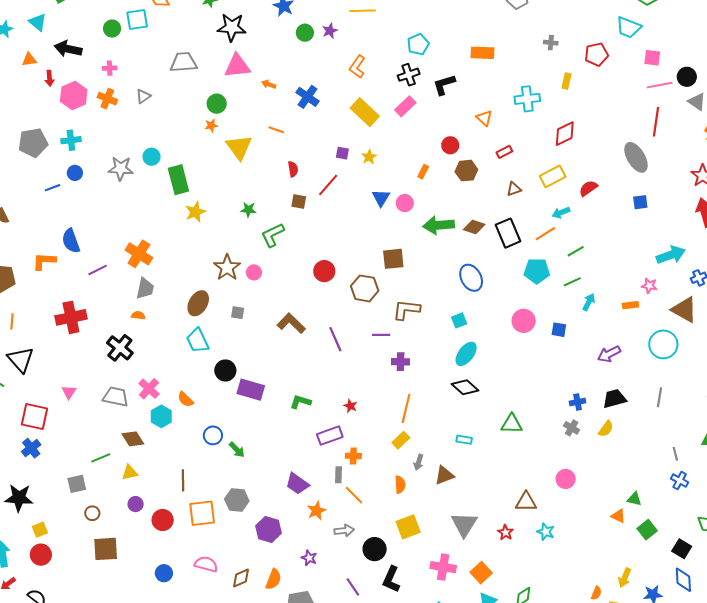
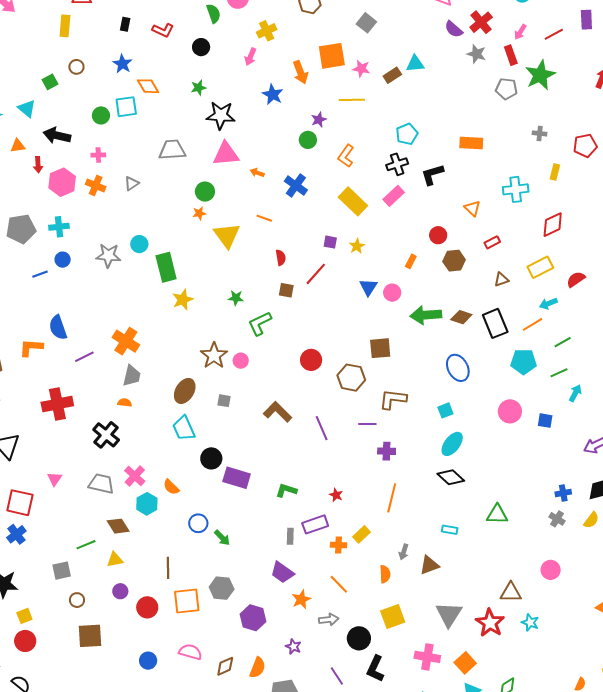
green circle: (305, 33) -> (308, 140), moved
yellow rectangle: (401, 440) -> (362, 534), moved
gray rectangle: (338, 475) -> (290, 536), moved
red star: (505, 532) -> (490, 623), size x1.8

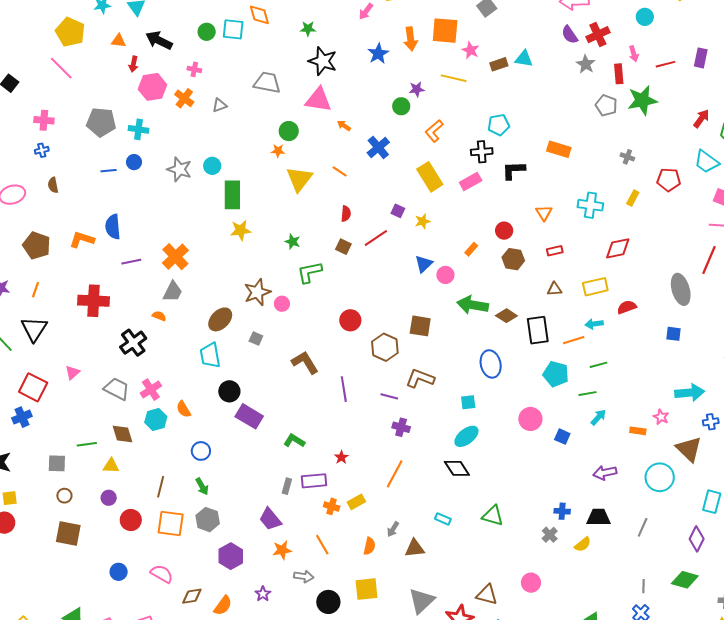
pink arrow: (520, 32) -> (634, 54), turned -63
green arrow: (222, 538) -> (202, 486), moved

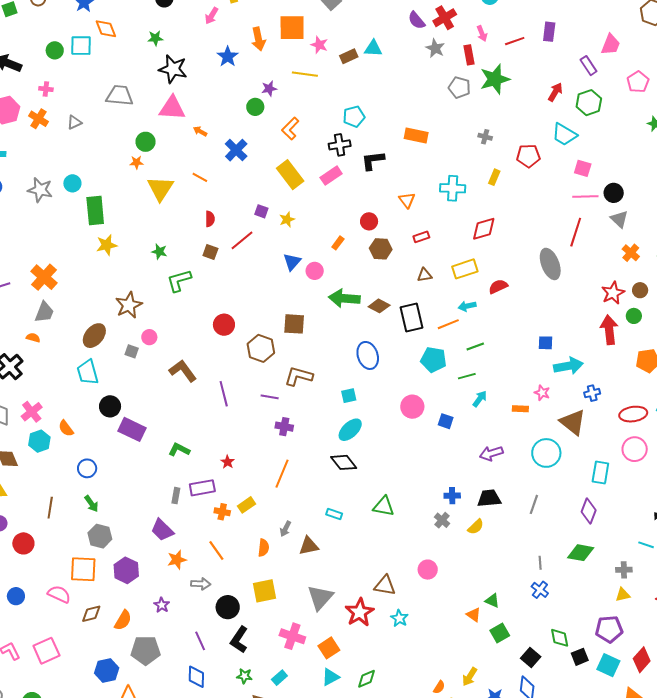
pink circle: (282, 304) -> (149, 337), moved
blue square: (674, 334) -> (545, 343), moved
orange square: (171, 524) -> (83, 569), moved

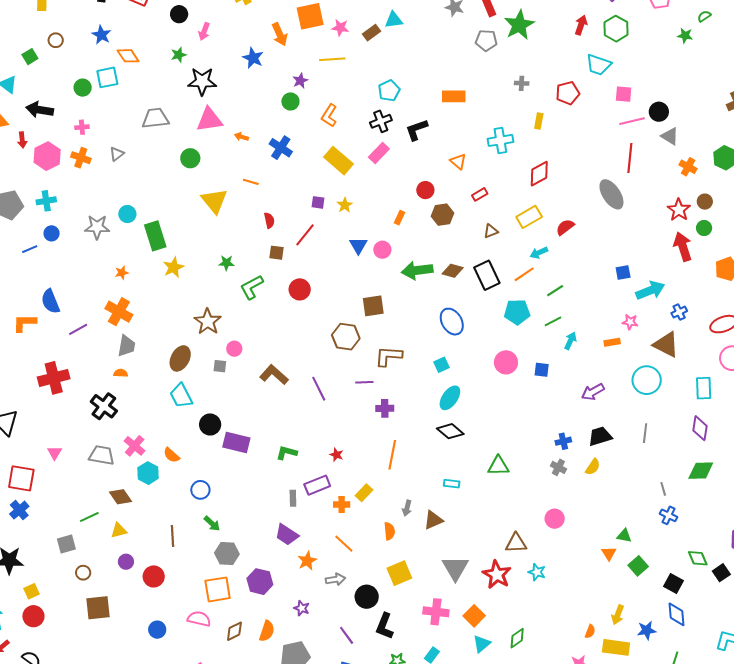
pink arrow: (212, 16) -> (204, 31), moved
orange star: (137, 162) -> (122, 273), moved
red circle: (224, 325) -> (300, 289), moved
orange triangle: (474, 615) -> (609, 553), turned 35

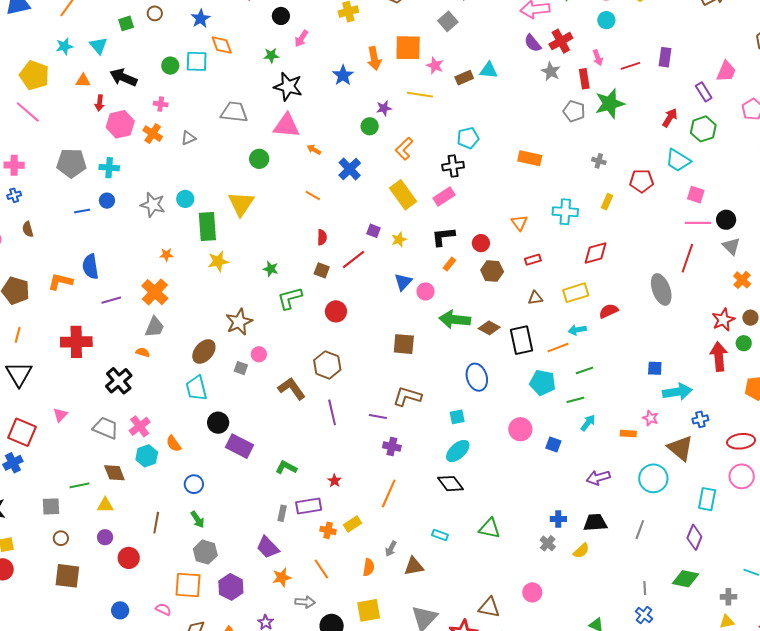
black L-shape: (417, 130) -> (443, 237), moved
yellow triangle: (214, 201) -> (241, 204), moved
brown hexagon: (346, 337) -> (327, 365), moved
pink semicircle: (199, 619) -> (163, 609), size x0.7

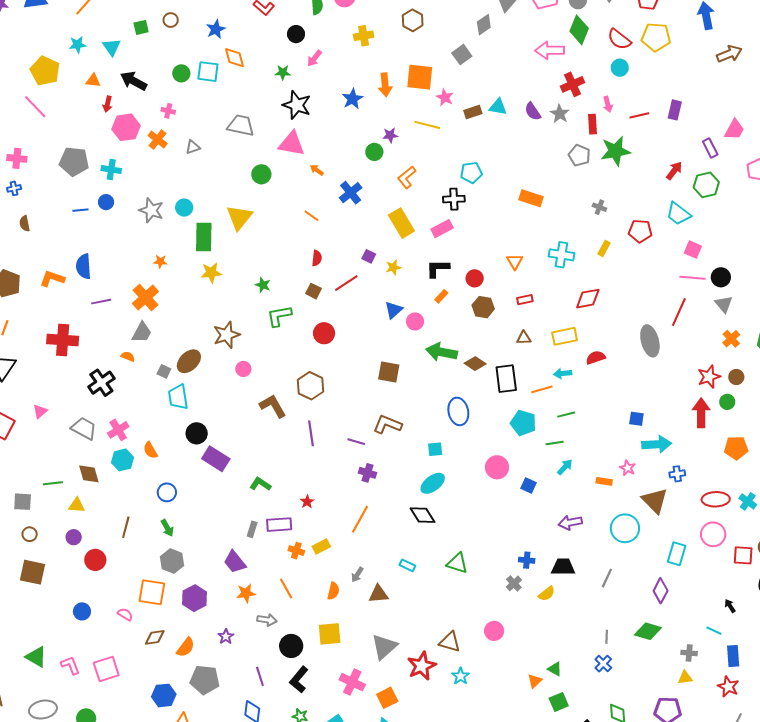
purple semicircle: (533, 43) -> (533, 111), moved
gray square: (241, 368) -> (164, 371), moved

